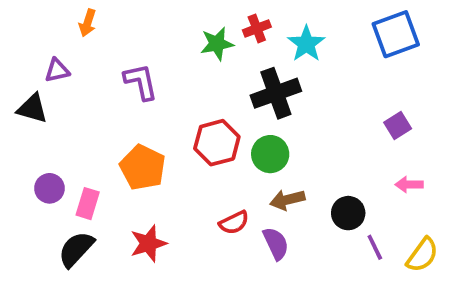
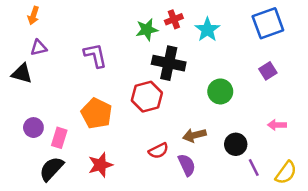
orange arrow: (88, 23) -> (33, 15), moved
black cross: (276, 93) -> (169, 63), moved, turned 32
purple square: (398, 126) -> (268, 71), moved
green circle: (270, 154) -> (220, 91), moved

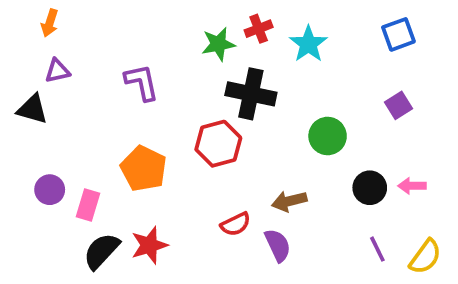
blue square: (268, 23) -> (398, 34), size x0.7
black circle: (236, 144) -> (370, 188), moved
black semicircle: (51, 169) -> (101, 251), moved

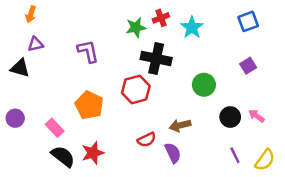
pink arrow: (412, 186) -> (256, 116), turned 35
purple circle: (50, 190) -> (15, 118), moved
pink rectangle: (88, 205) -> (55, 128), turned -60
black semicircle: (101, 251) -> (63, 156), turned 85

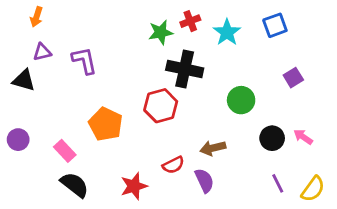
blue square: (248, 21) -> (275, 25), moved
purple L-shape: (88, 51) -> (84, 61), moved
red star: (93, 153) -> (134, 186), moved

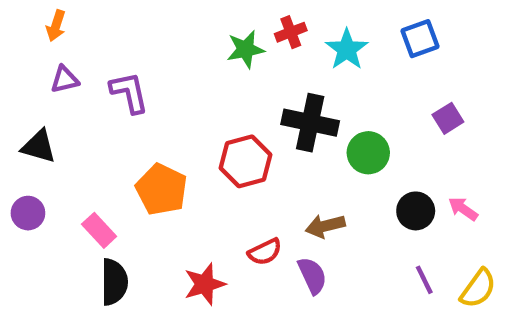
black cross: (185, 69) -> (310, 123), moved
black triangle: (24, 80) -> (39, 146), moved
black semicircle: (75, 185) -> (114, 282), turned 52

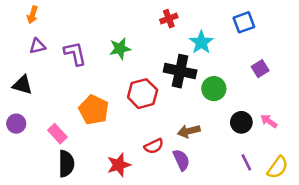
green star: (246, 49) -> (120, 49), moved
cyan star: (347, 49) -> (201, 42), moved

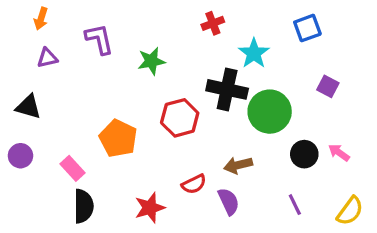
purple L-shape: (75, 54) -> (99, 39), moved
purple square: (260, 69) -> (328, 86), turned -30
green circle: (214, 89) -> (270, 112), size x1.4
purple line: (246, 162) -> (295, 205), moved

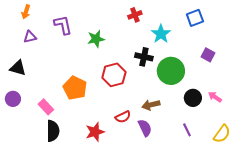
black cross: (227, 89) -> (144, 57), size x0.7

